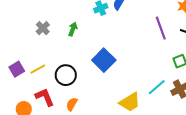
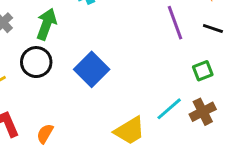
green arrow: (73, 29) -> (46, 24), size x1.5
black circle: (66, 75) -> (36, 62), moved

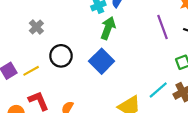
green arrow: (46, 24) -> (108, 28), moved

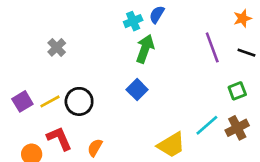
black circle: (61, 56) -> (79, 101), moved
blue square: (102, 61) -> (137, 90), size x0.7

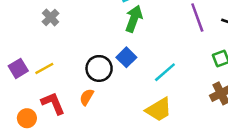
black circle: (79, 101) -> (99, 68), moved
cyan line: (207, 125) -> (165, 72), moved
orange semicircle: (95, 148) -> (87, 97), moved

